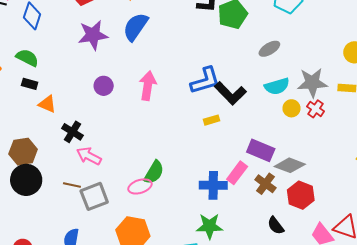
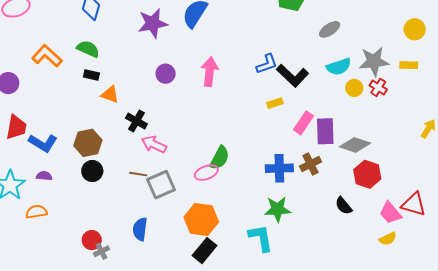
blue L-shape: (205, 81) -> (267, 64), size x0.7
purple rectangle: (261, 150) -> (325, 131), turned 68
pink rectangle: (237, 173) -> (303, 123), moved
black circle: (26, 180) -> (92, 171), size x0.7
brown cross: (265, 184) -> (311, 164), moved, turned 30

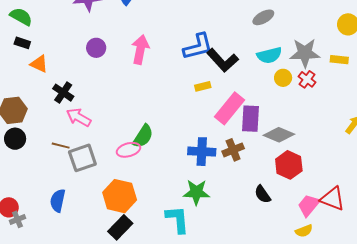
blue L-shape: (267, 64) -> (198, 47), size x1.4
pink rectangle: (303, 123) -> (229, 108), size x1.4
pink trapezoid: (390, 213) -> (309, 205), turned 75

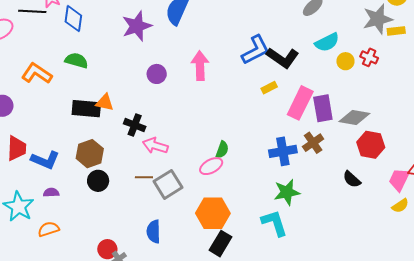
black rectangle: (22, 43) -> (86, 109), moved, size x1.8
gray star: (305, 53) -> (378, 19), moved
green semicircle: (143, 136) -> (222, 150), size x0.7

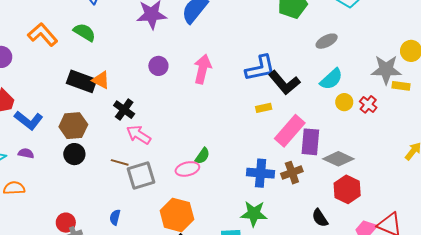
cyan semicircle: (327, 42) -> (331, 79), turned -30
blue semicircle: (154, 232) -> (115, 217), size x0.7

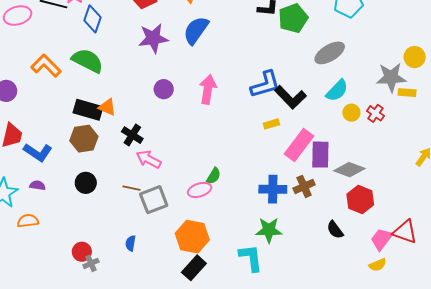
green semicircle: (84, 32) -> (87, 61), size x1.4
gray ellipse: (327, 41) -> (330, 53), size x1.4
brown hexagon: (73, 126) -> (84, 139), moved

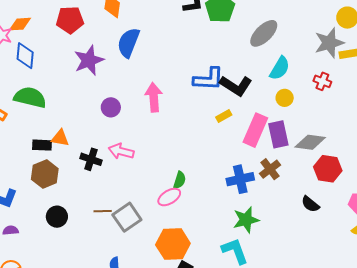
blue L-shape: (265, 84) -> (208, 79), turned 32
black rectangle: (88, 110) -> (42, 145), size x0.7
yellow circle: (351, 113) -> (285, 98), moved
pink arrow: (149, 159) -> (121, 151), moved

